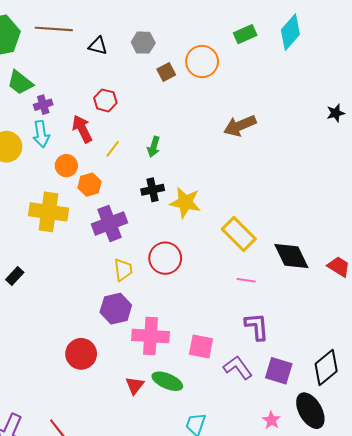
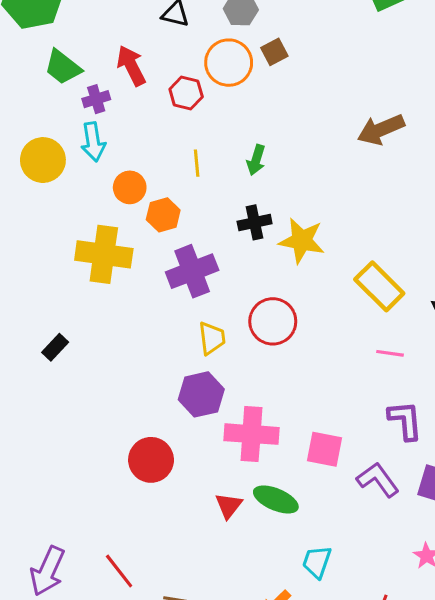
orange circle: (202, 62) -> (229, 63), moved
red arrow: (82, 129) -> (131, 66), moved
yellow line: (113, 149) -> (197, 163), turned -42

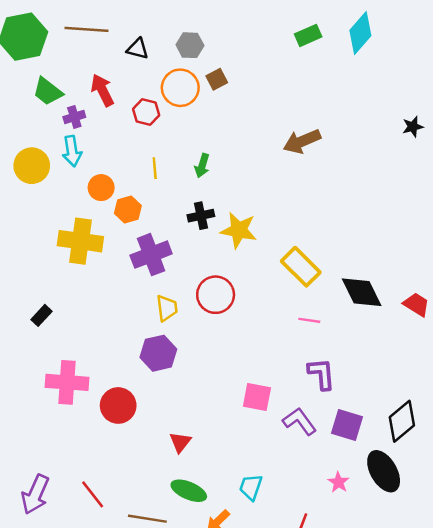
pink cross: (251, 434) -> (67, 382), moved
green ellipse: (276, 499) -> (189, 491), moved

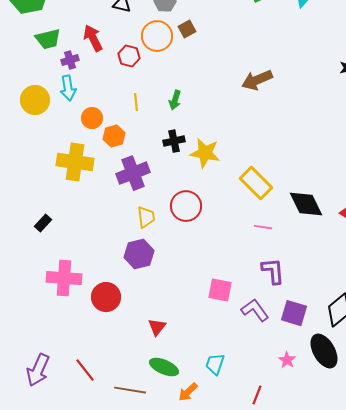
green trapezoid: (48, 91) -> (48, 39), turned -52

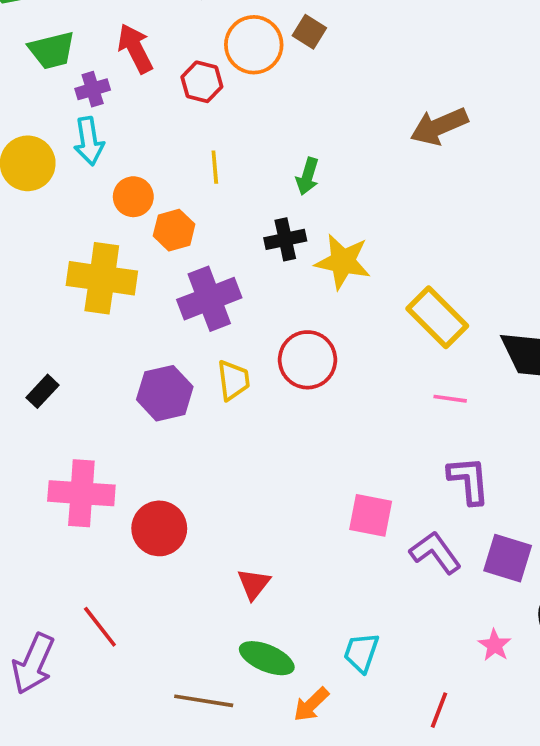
brown square: (187, 29) -> (309, 32), turned -30
green arrow: (175, 100) -> (308, 176), moved
purple hexagon: (139, 254) -> (165, 393), moved
red line: (85, 370) -> (100, 627), moved

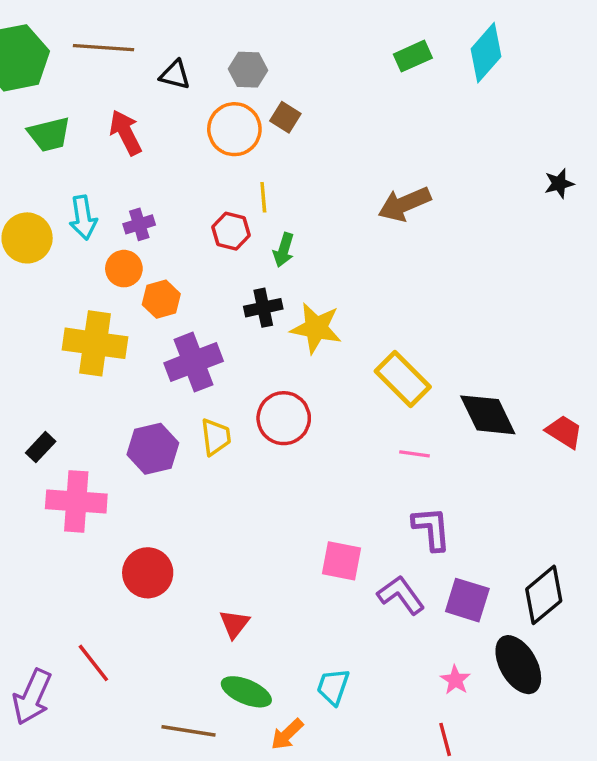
red hexagon: (202, 82) -> (231, 231), moved
purple cross: (93, 89) -> (139, 224), moved
yellow line: (215, 167) -> (263, 197), moved
pink cross: (81, 493) -> (76, 501), moved
red line: (439, 710) -> (445, 739), moved, turned -36

